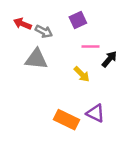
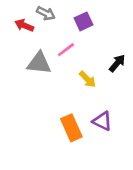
gray arrow: (44, 31) -> (46, 13), moved
pink line: (90, 46) -> (66, 50), moved, turned -36
orange rectangle: (67, 120) -> (71, 128), turned 40

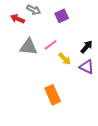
pink line: (66, 50) -> (51, 45), moved
purple triangle: (102, 121) -> (87, 67), moved

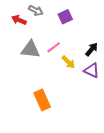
orange rectangle: (53, 95) -> (42, 100), moved

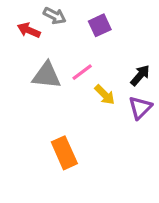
purple triangle: (92, 71) -> (140, 108), turned 49

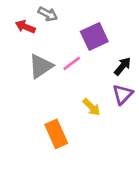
purple square: (100, 25) -> (94, 37), moved, size x1.4
gray triangle: (47, 75) -> (41, 66), turned -40
yellow arrow: (105, 95) -> (91, 107), moved

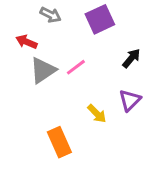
red arrow: (25, 27) -> (26, 42), moved
purple square: (94, 37) -> (100, 19), moved
black arrow: (123, 66) -> (131, 58), moved

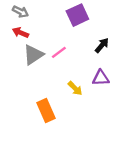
gray arrow: (50, 15) -> (20, 12), moved
purple triangle: (130, 100) -> (101, 78), turned 42

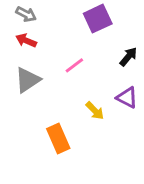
gray triangle: (33, 55) -> (28, 80), moved
purple triangle: (101, 78) -> (127, 98), turned 30

